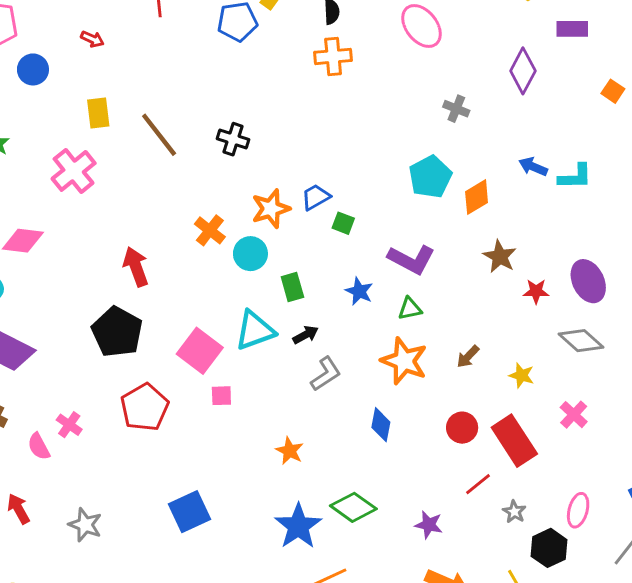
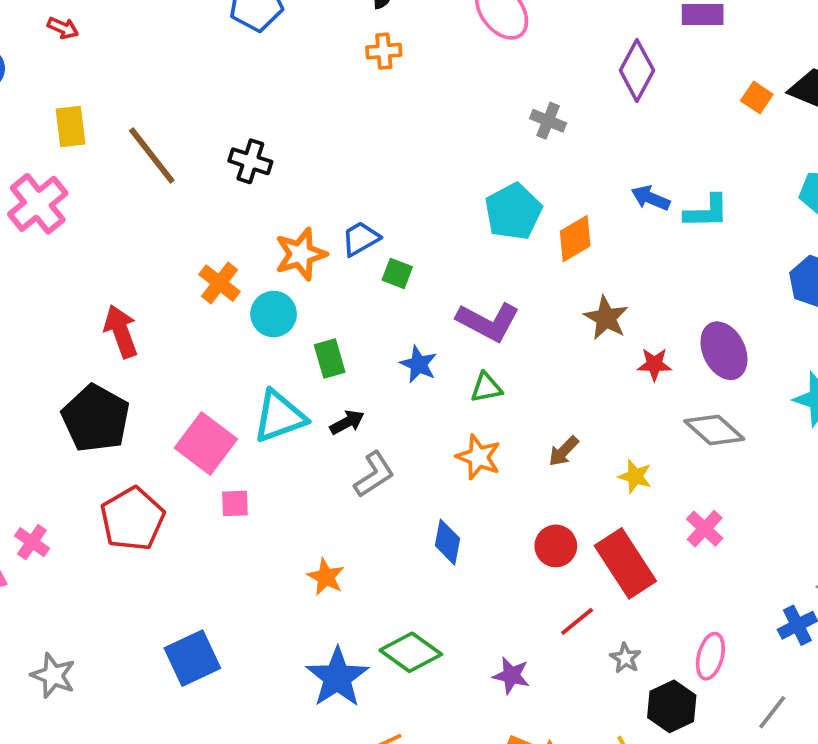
orange cross: (333, 56) -> (384, 51), size x0.7
orange star: (404, 361) -> (478, 457), size x0.7

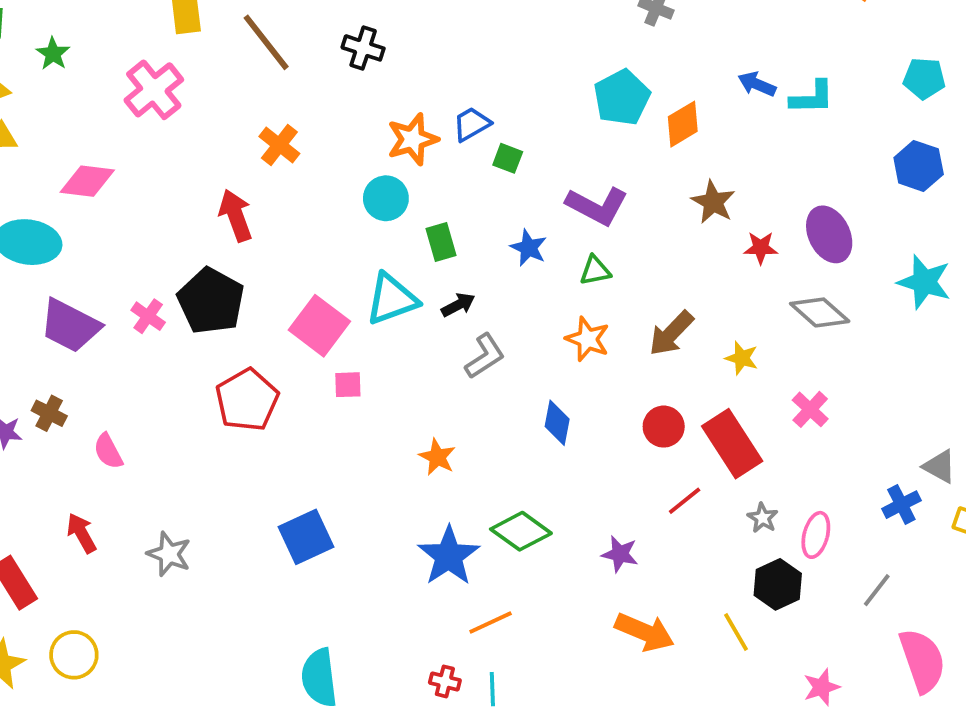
orange cross: (219, 283) -> (279, 145), moved
brown arrow: (564, 451) -> (671, 333), size x1.5
pink cross: (32, 542) -> (148, 316), moved
gray star: (625, 658) -> (763, 518), moved

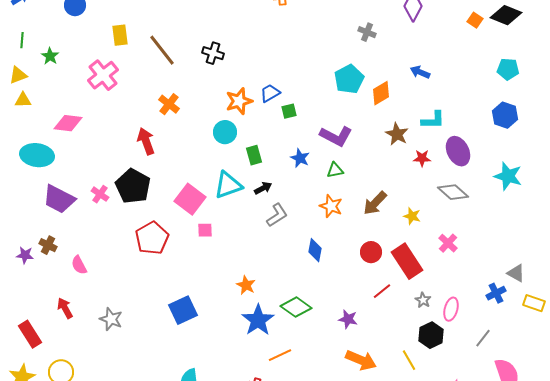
cyan L-shape: (812, 97) -> (433, 120), moved
green square: (508, 158) -> (289, 111), turned -35
orange star: (437, 457) -> (246, 285), moved

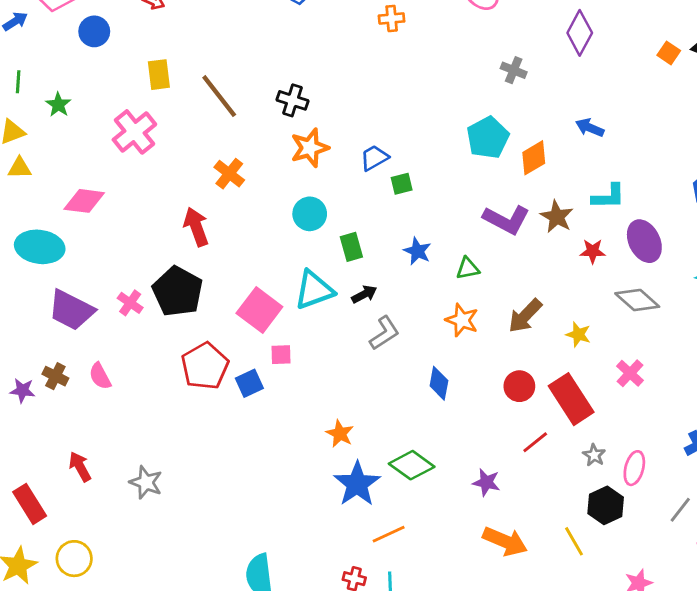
orange star: (239, 101) -> (310, 148), moved
purple L-shape: (336, 136) -> (506, 220), moved
pink semicircle: (79, 265) -> (100, 376), moved
blue square: (183, 310) -> (249, 383), moved, size x0.7

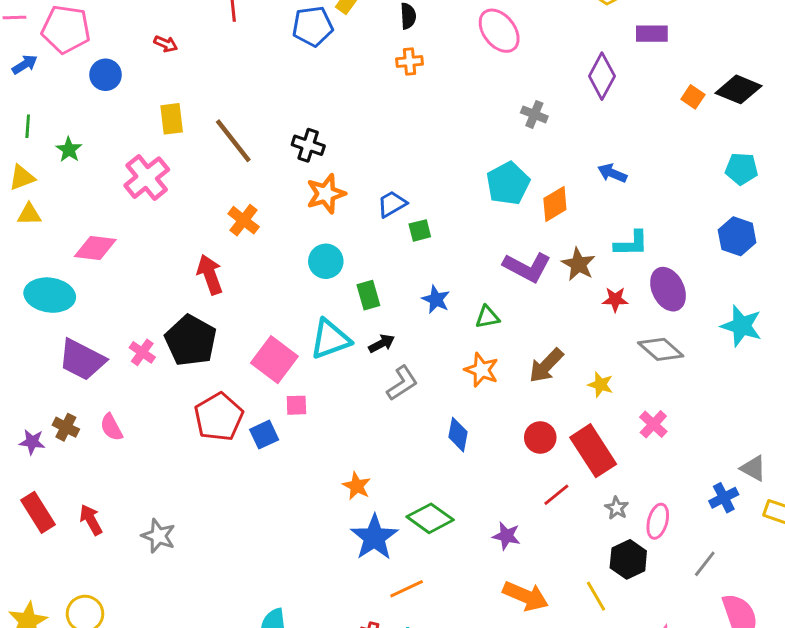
red rectangle: (30, 504) -> (38, 512), moved

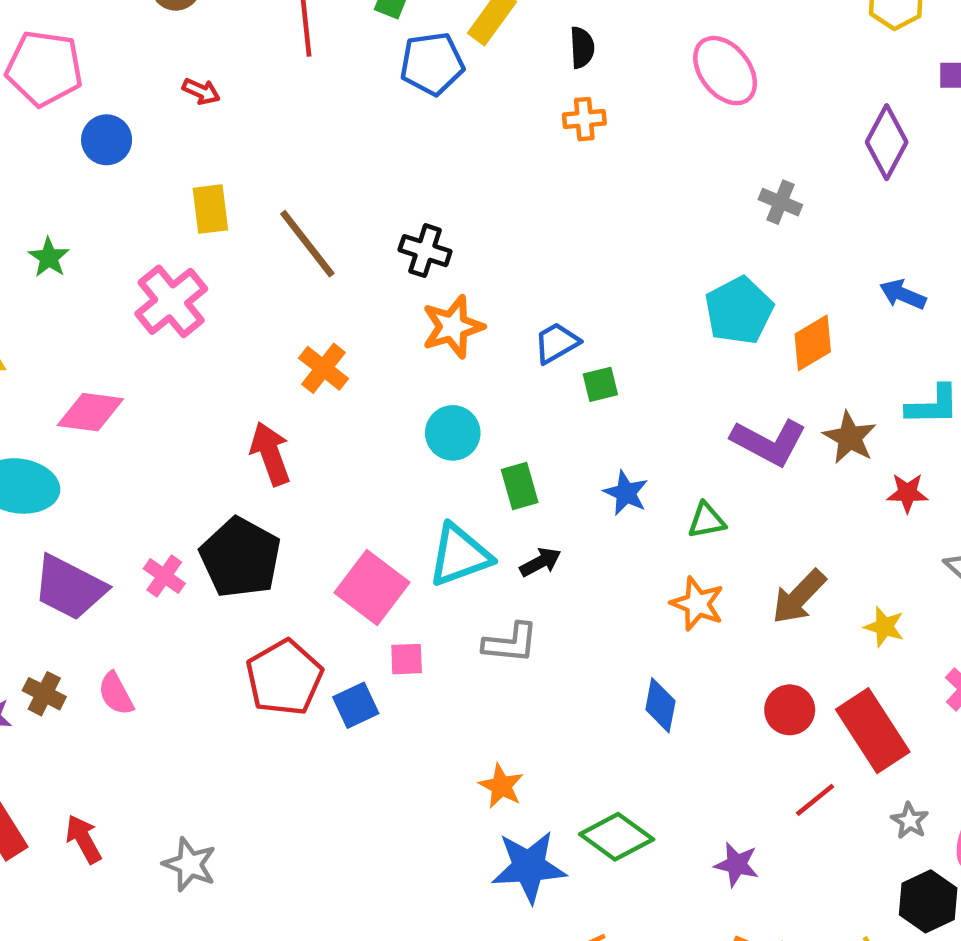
gray L-shape: (402, 383) -> (510, 643), moved, turned 39
blue star: (374, 537) -> (529, 867), turned 30

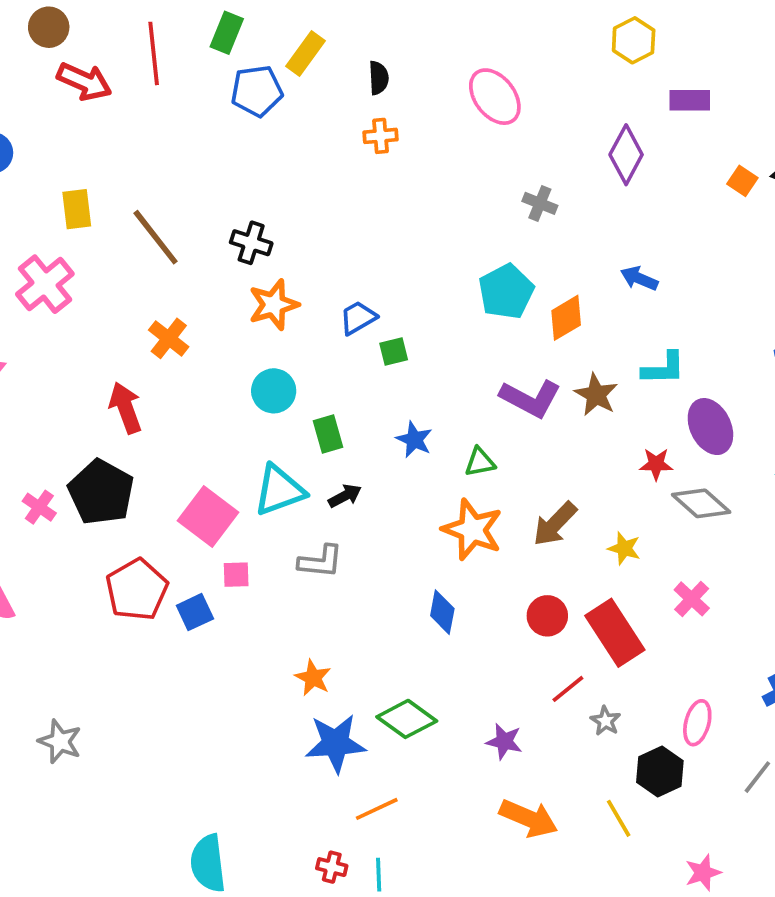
red arrow: (201, 91) -> (84, 82), moved, size x1.8
red star: (907, 493) -> (656, 464), moved
orange star: (697, 604) -> (472, 530), size x1.4
gray star: (910, 821) -> (605, 721), moved

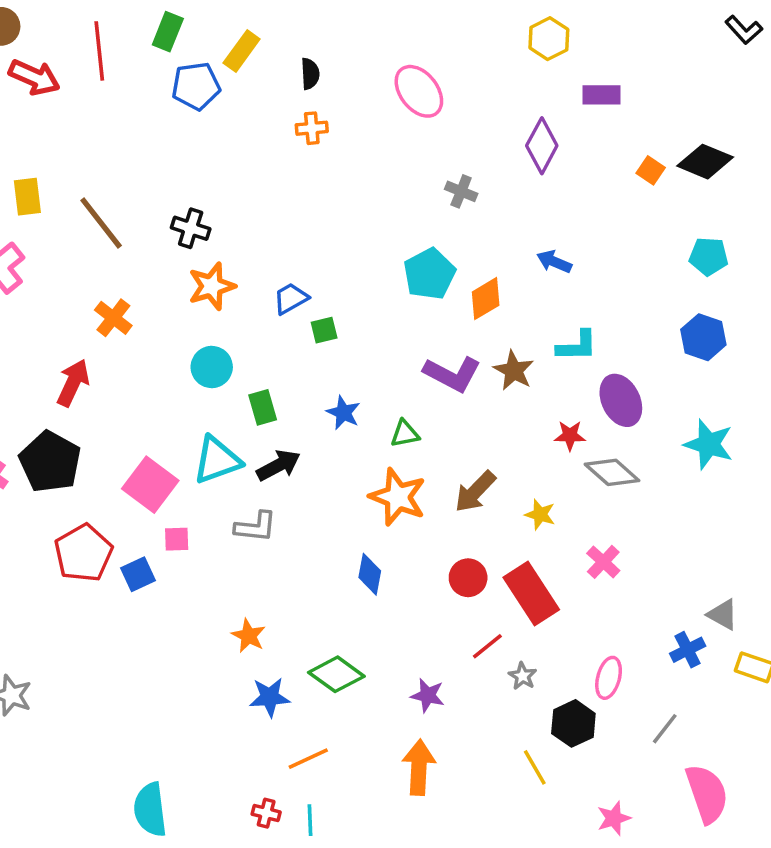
red arrow: (126, 408) -> (73, 383), turned 45
black arrow: (345, 496) -> (278, 465), size x1.4
blue star: (336, 743) -> (270, 697), size x0.7
orange arrow: (529, 818) -> (419, 767), moved, turned -110

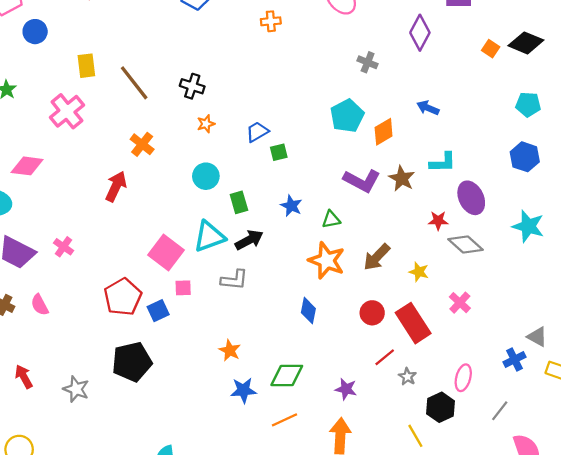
orange star: (212, 286) -> (206, 124), size x0.6
black pentagon: (50, 462) -> (132, 362), moved, turned 30
green diamond: (336, 674) -> (287, 375), turned -36
orange line: (308, 759) -> (284, 420), moved

